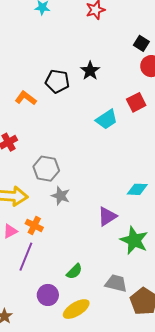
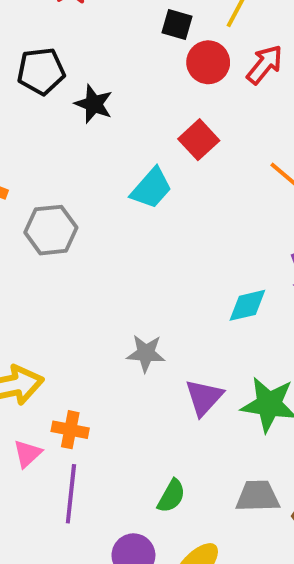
black pentagon: (57, 81) -> (41, 71), moved
gray hexagon: (46, 169) -> (51, 230), moved
gray star: (61, 196) -> (146, 353), moved
purple triangle: (107, 216) -> (204, 397), moved

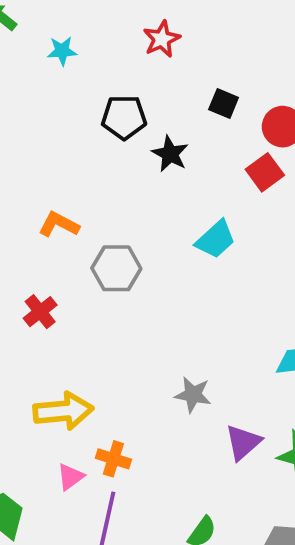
black square: (177, 24) -> (224, 104), moved
red square: (199, 140) -> (265, 172), moved

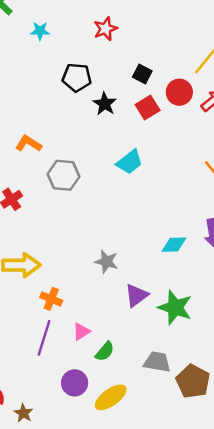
red square: (265, 172) -> (148, 108), moved
pink triangle: (71, 477) -> (81, 332), moved

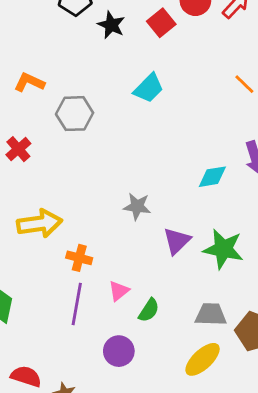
yellow ellipse: (111, 397) -> (203, 359), moved

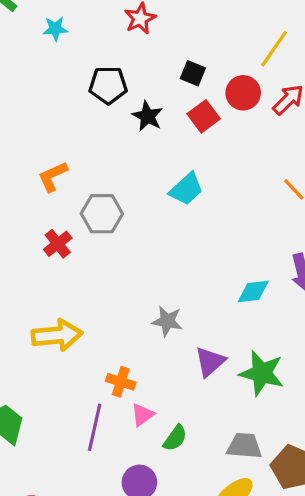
orange L-shape: (29, 82) -> (53, 176), turned -52
red cross: (18, 149) -> (58, 244), moved
orange cross: (79, 258) -> (121, 382), moved

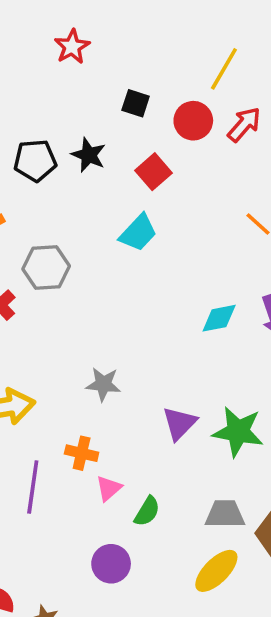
black pentagon: (108, 85) -> (35, 160), moved
red square: (204, 116) -> (153, 172), moved
cyan diamond: (253, 292) -> (219, 318), moved
gray star: (167, 321) -> (103, 384), moved
purple line: (95, 427) -> (33, 487), moved

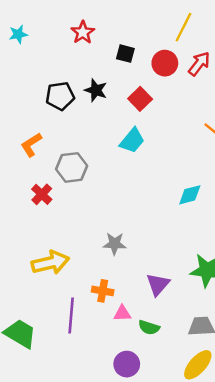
red star: (72, 47) -> (83, 32), moved
purple triangle: (179, 423) -> (158, 284), moved
pink triangle: (109, 488) -> (122, 313), turned 42
green semicircle: (147, 511) -> (149, 327), turned 80

